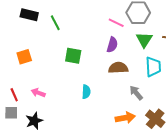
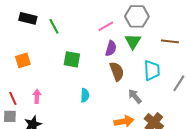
pink line: (116, 23) -> (106, 26), moved, turned -56
green triangle: (144, 40) -> (133, 41), moved
brown semicircle: (118, 68) -> (117, 71), turned 72
pink arrow: (38, 93) -> (37, 96), turned 72

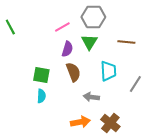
green square: (72, 59) -> (41, 75), moved
gray arrow: (135, 96) -> (91, 97), turned -42

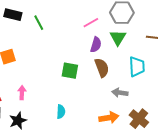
cyan semicircle: (41, 96) -> (61, 112), moved

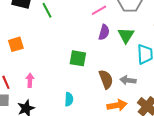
green triangle: (118, 38) -> (126, 35), moved
brown semicircle: (102, 68) -> (106, 79), moved

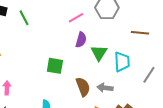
green triangle: (126, 35) -> (99, 53), moved

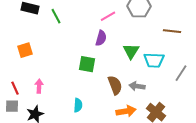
purple semicircle: (81, 40) -> (101, 38), moved
cyan trapezoid: (122, 62) -> (154, 60), turned 95

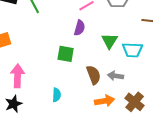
pink arrow: (39, 86) -> (18, 76), size x1.6

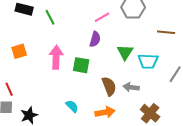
pink arrow: (18, 76) -> (56, 57), moved
cyan semicircle: (57, 95) -> (72, 106), turned -48
orange arrow: (105, 101) -> (105, 112), moved

